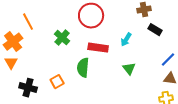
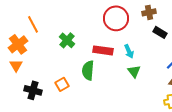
red circle: (91, 16) -> (116, 18), moved
cyan arrow: (126, 40) -> (129, 51), moved, turned -56

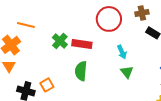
orange line: (33, 24) -> (26, 25), turned -48
red rectangle: (103, 50) -> (82, 44), moved
orange square: (62, 84) -> (47, 85), moved

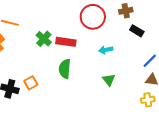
cyan arrow: (122, 52) -> (106, 50), turned 104
green triangle: (127, 72) -> (109, 80), moved

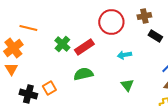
red rectangle: (66, 42) -> (84, 47), turned -42
green semicircle: (65, 69) -> (83, 74), turned 72

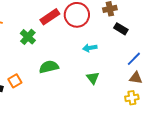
red rectangle: (84, 47) -> (50, 17), moved

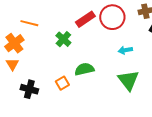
green triangle: (93, 78) -> (128, 80), size x1.6
orange square: (15, 81) -> (62, 83), moved

